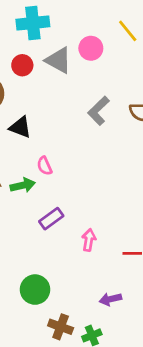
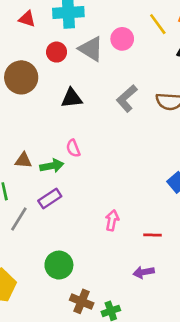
black triangle: (20, 127) -> (72, 98), moved, turned -30
purple rectangle: (51, 219) -> (50, 198), moved
purple arrow: (110, 299) -> (144, 272), moved

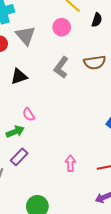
pink circle: (122, 39) -> (62, 27), moved
gray triangle: (91, 49) -> (26, 36), turned 30

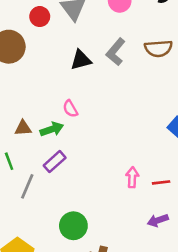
black triangle: (19, 76) -> (81, 60), moved
pink arrow: (70, 163) -> (132, 177), moved

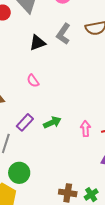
green arrow: (52, 129) -> (52, 122), moved
green circle: (73, 226) -> (19, 173), moved

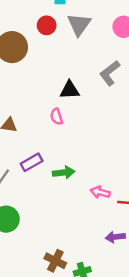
black triangle: (37, 43) -> (70, 90), moved
pink arrow: (85, 129) -> (100, 192), turned -91

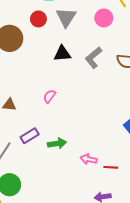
black triangle: (70, 90) -> (62, 54), moved
pink semicircle: (57, 117) -> (49, 96), turned 56

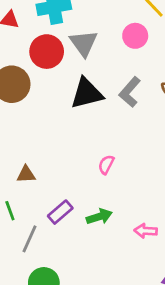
red circle: (38, 19) -> (47, 52), size x1.5
black triangle: (62, 54) -> (87, 93), size x1.4
pink semicircle: (49, 96) -> (106, 165), moved

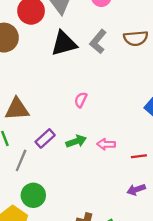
brown triangle: (26, 174) -> (17, 109), size x1.6
pink arrow: (146, 231) -> (106, 144), moved

